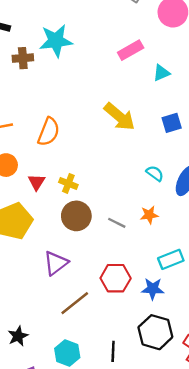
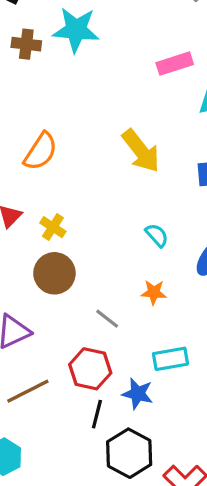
cyan semicircle: (155, 173) -> (157, 235), moved
gray line: (117, 223) -> (107, 319), moved
black line: (113, 351) -> (97, 414), moved

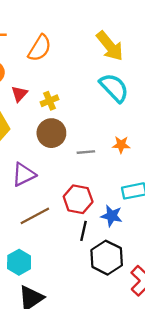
yellow cross: (53, 227) -> (49, 101), turned 36
cyan semicircle: (157, 235) -> (114, 88), moved, size x1.8
gray line: (107, 319) -> (86, 152), moved, turned -42

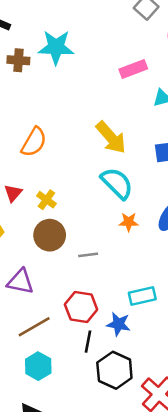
yellow cross: (49, 101) -> (46, 200), turned -30
orange star: (121, 145) -> (129, 222), moved
purple triangle: (24, 175) -> (20, 282), turned 40
cyan hexagon: (19, 262) -> (38, 366), moved

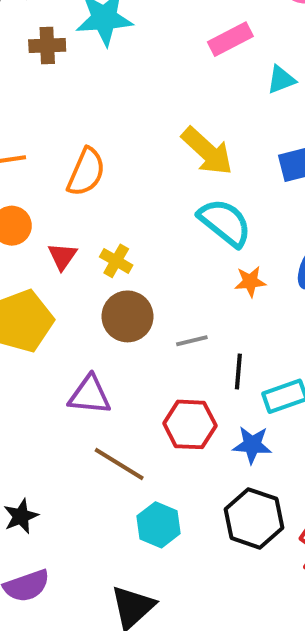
brown line: (34, 327) -> (119, 464), turned 68
black line: (88, 342) -> (238, 371), moved
cyan hexagon: (38, 366) -> (159, 525), moved

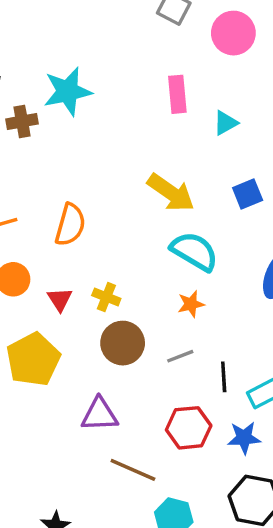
pink rectangle: (230, 39) -> (177, 94), turned -60
orange star: (250, 282) -> (191, 304), moved

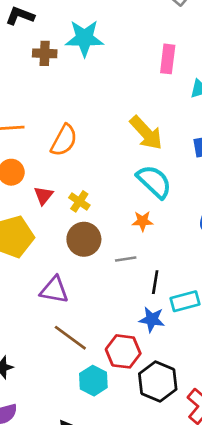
red hexagon: (189, 428) -> (123, 351), moved
blue star: (244, 438) -> (152, 319), moved

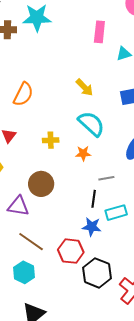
yellow arrow: (146, 133) -> (85, 87), size x0.7
yellow cross: (79, 201) -> (51, 140), moved, turned -35
brown circle: (84, 239) -> (41, 184), moved
gray line: (126, 259) -> (106, 178), moved
cyan hexagon: (93, 381) -> (24, 272), moved

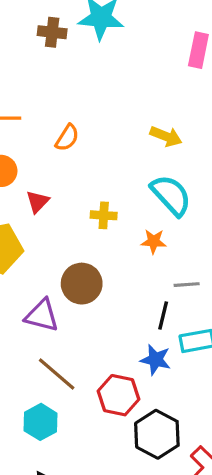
yellow arrow: (85, 87) -> (166, 136), turned -30
orange semicircle: (23, 94) -> (67, 138), size x0.7

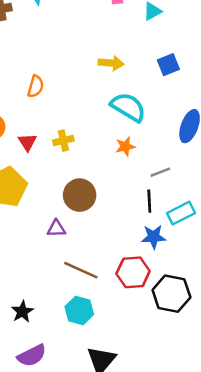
yellow cross: (104, 215) -> (63, 141), moved
purple triangle: (42, 315) -> (56, 229), size x0.7

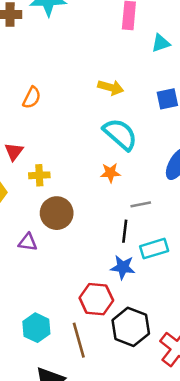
yellow cross: (63, 141) -> (39, 175), moved
brown line: (81, 270) -> (79, 340), moved, turned 40

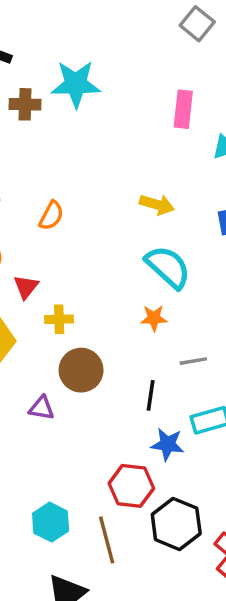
black line: (125, 231) -> (151, 395), moved

